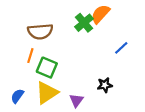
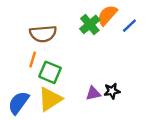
blue line: (121, 48) -> (129, 26), moved
blue semicircle: (17, 96) -> (19, 103), size x1.5
purple triangle: (76, 100) -> (93, 93), moved, turned 40

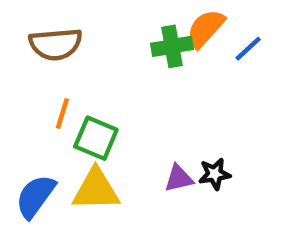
green cross: (90, 24) -> (172, 46), turned 30
brown semicircle: (43, 34) -> (56, 44), moved
yellow triangle: (50, 99) -> (96, 190), turned 32

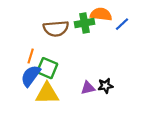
orange semicircle: (206, 28) -> (101, 14), turned 55
brown semicircle: (56, 44) -> (56, 29), moved
blue semicircle: (35, 196) -> (31, 76), moved

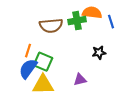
blue line: (122, 24) -> (111, 22), turned -64
black star: (105, 86) -> (99, 53), moved

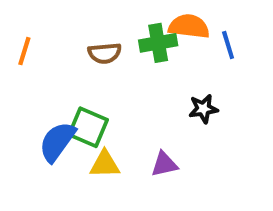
brown semicircle: (51, 26) -> (105, 53), size x0.7
orange line: (28, 51) -> (24, 51), moved
yellow triangle: (43, 85) -> (105, 164), moved, size x0.7

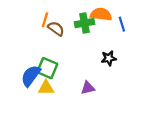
orange line: (24, 51) -> (45, 20), moved
brown semicircle: (105, 53) -> (56, 29), turned -140
yellow triangle: (105, 164) -> (46, 88), moved

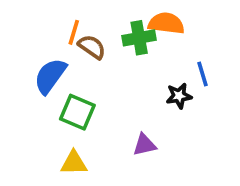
blue line: (122, 24) -> (203, 74), moved
blue semicircle: (31, 76) -> (50, 76), moved
yellow triangle: (46, 88) -> (74, 163), moved

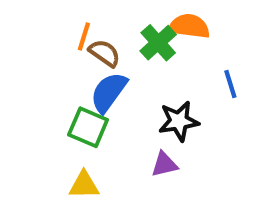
green cross: (139, 38) -> (158, 43), turned -32
blue semicircle: (50, 76) -> (109, 92), moved
black star: (179, 96) -> (179, 121), moved, size x1.4

